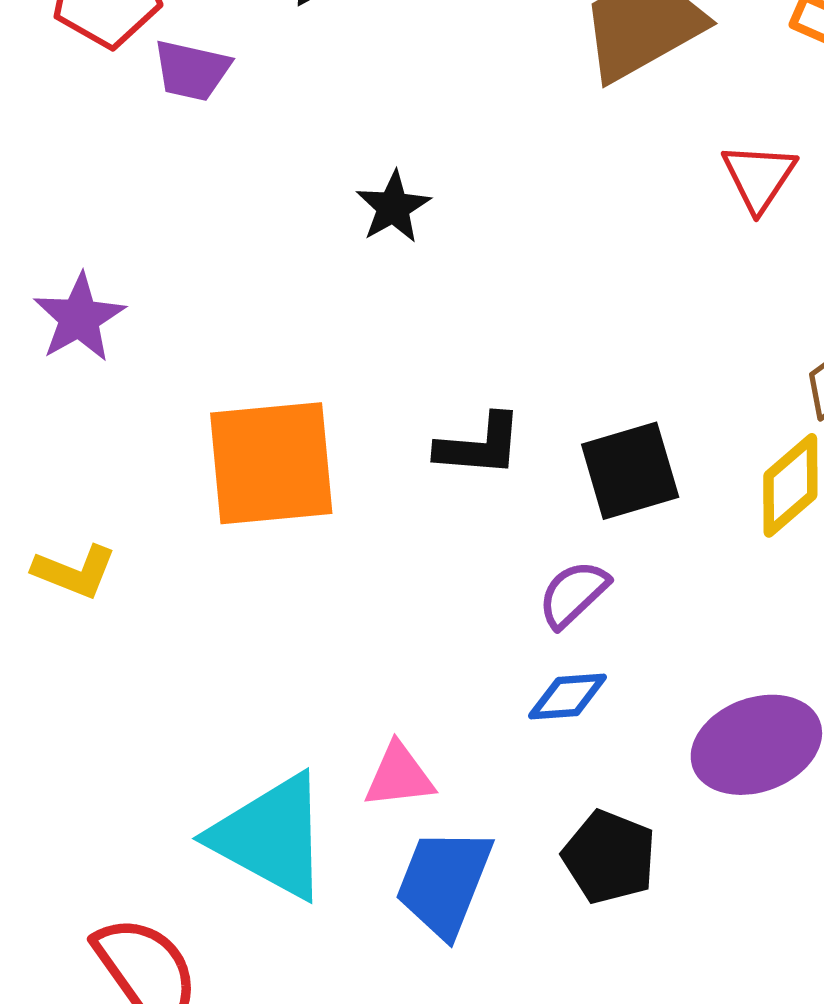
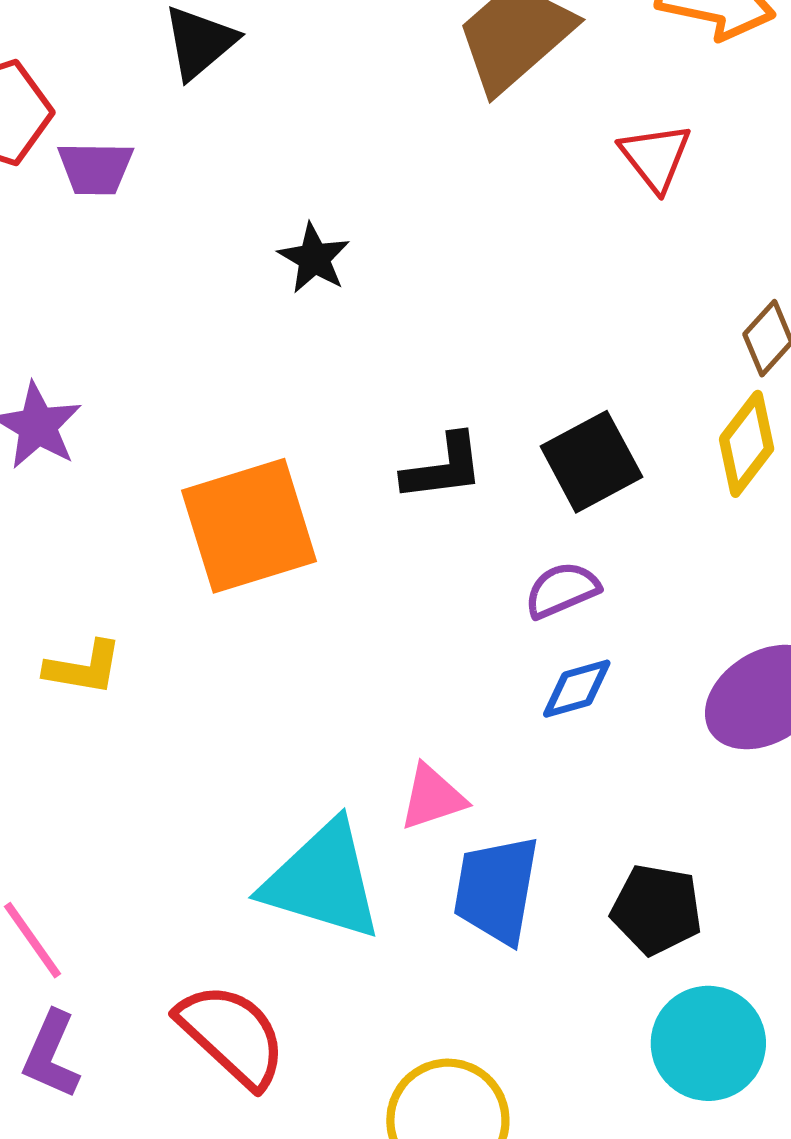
purple semicircle: (573, 594) -> (562, 590), turned 32
black pentagon: (609, 857) -> (657, 909), moved

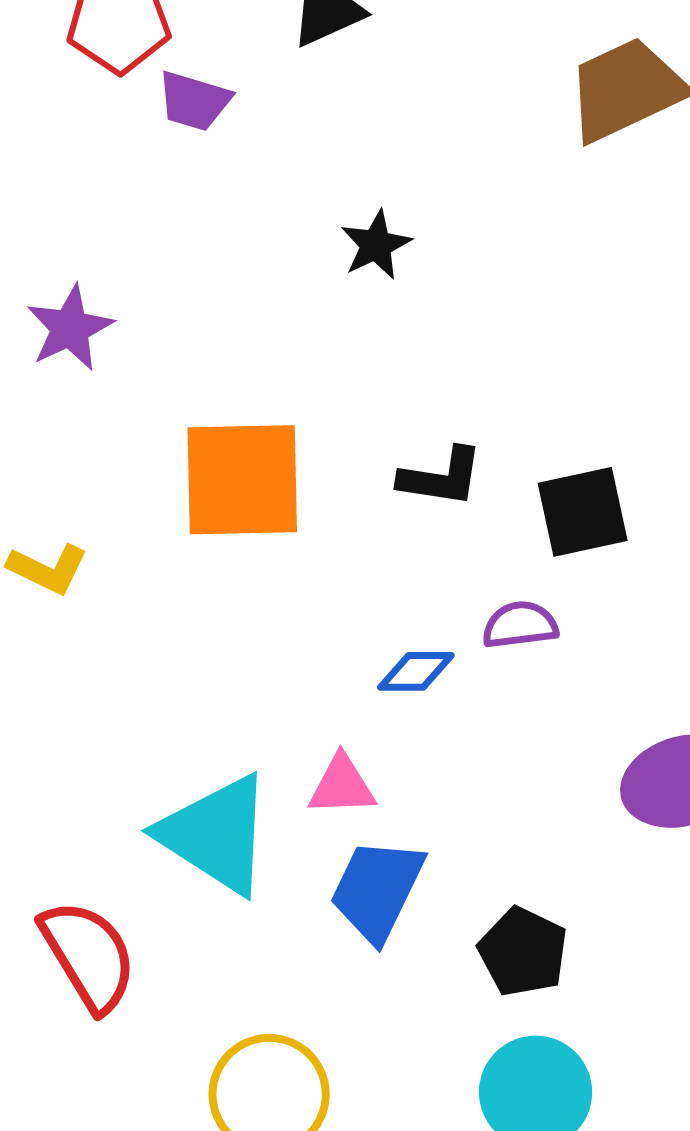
blue diamond: (577, 689) -> (416, 671), moved

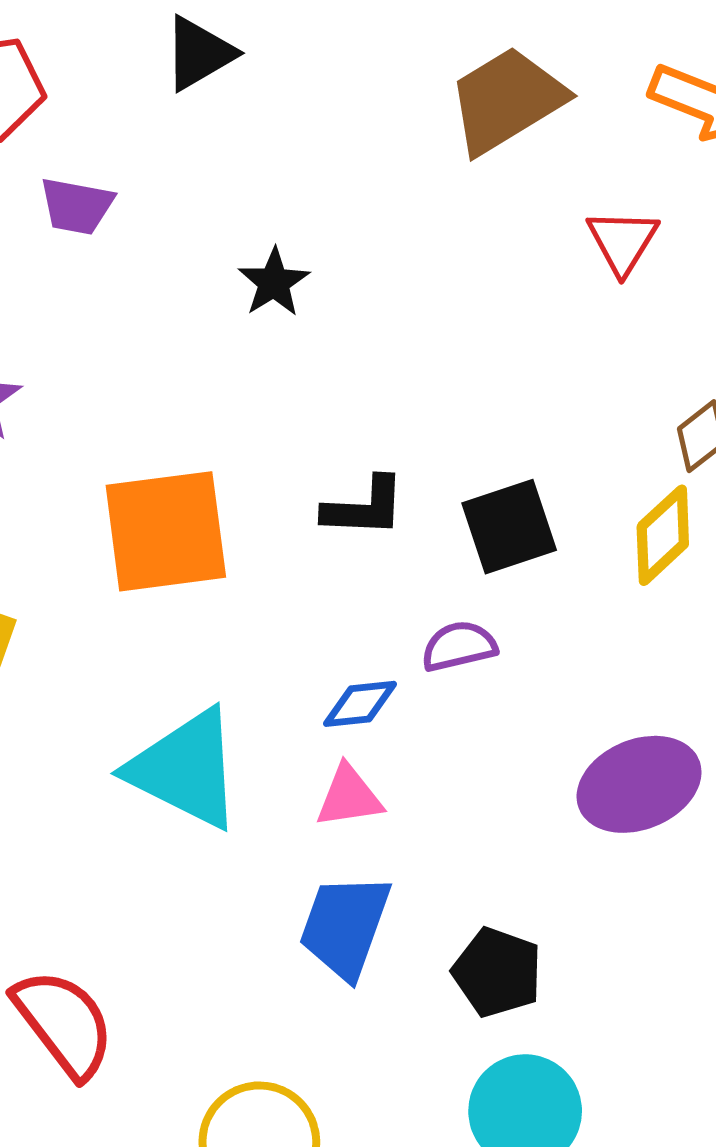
purple trapezoid: (194, 101) -> (77, 206), moved
pink triangle: (342, 785) -> (349, 797), moved
cyan triangle: (216, 834) -> (185, 769), moved

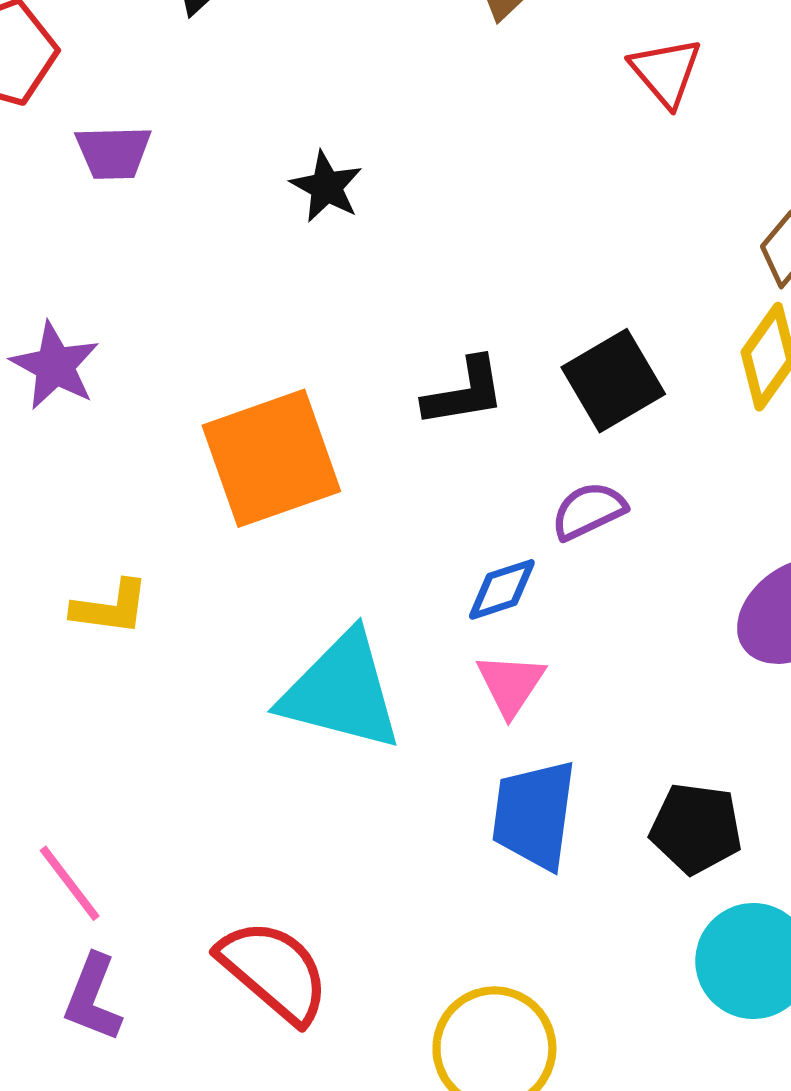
pink triangle: (349, 797) -> (511, 684), turned -36

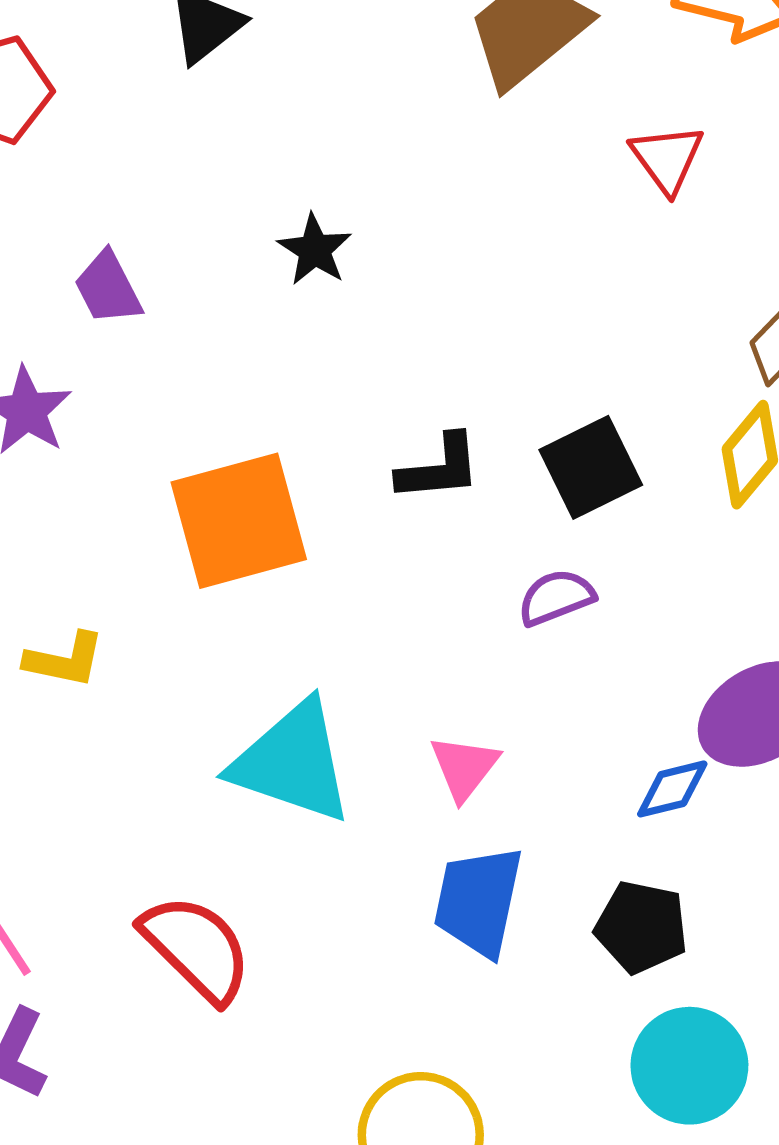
purple trapezoid: (113, 152) -> (108, 288), moved, turned 60
blue diamond: (502, 589) -> (672, 789), moved
red semicircle: (274, 971) -> (196, 948), moved

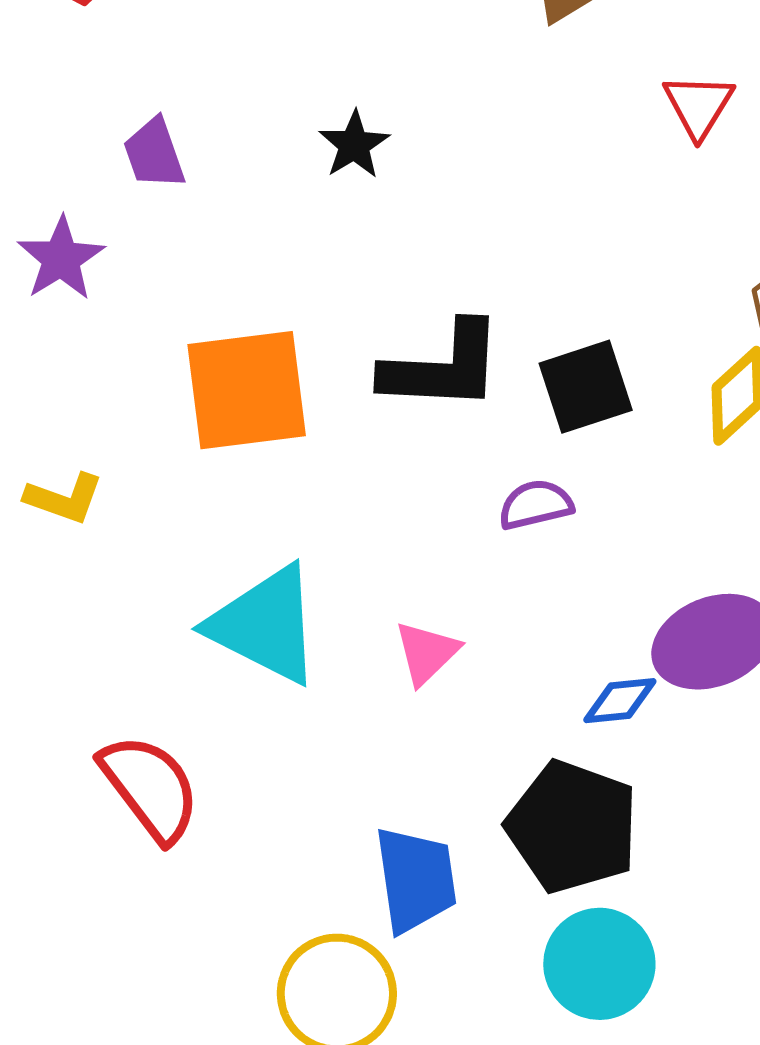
black L-shape: (439, 468) -> (443, 367), size x1.5
blue trapezoid: (478, 901) -> (416, 879), moved, turned 152
black pentagon: (641, 927) -> (572, 827), size x1.5

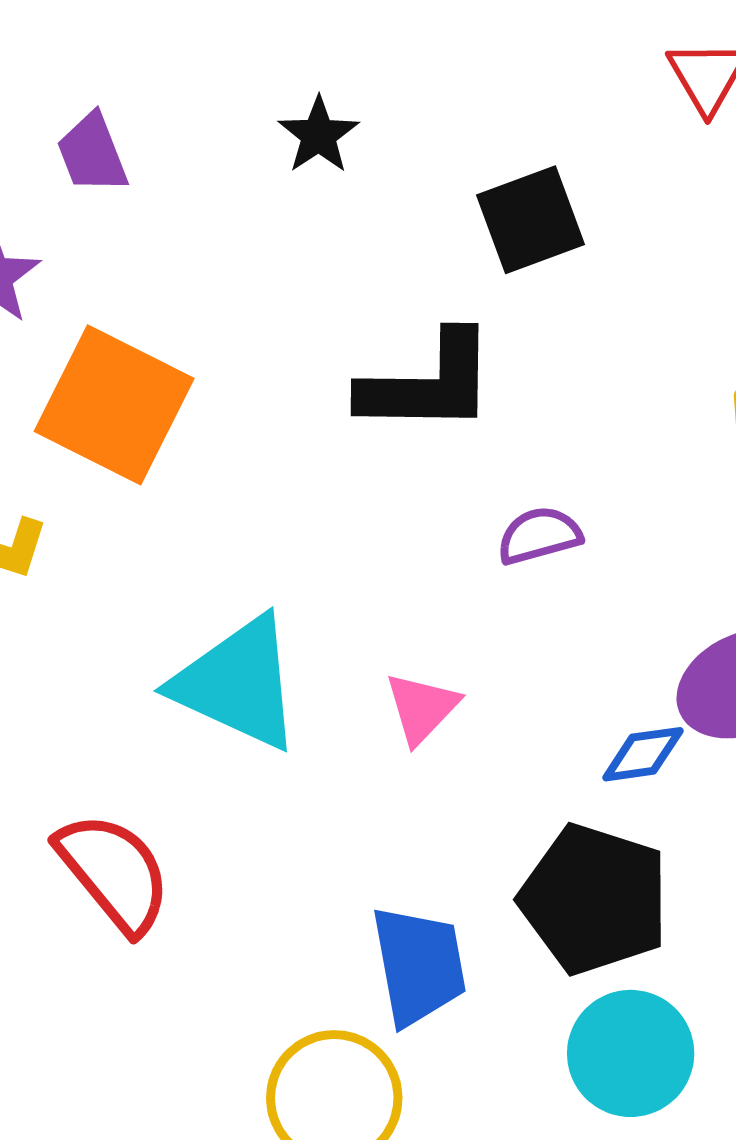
black square: (586, 387) -> (531, 220), moved
orange square: (247, 390) -> (114, 405), moved, turned 36

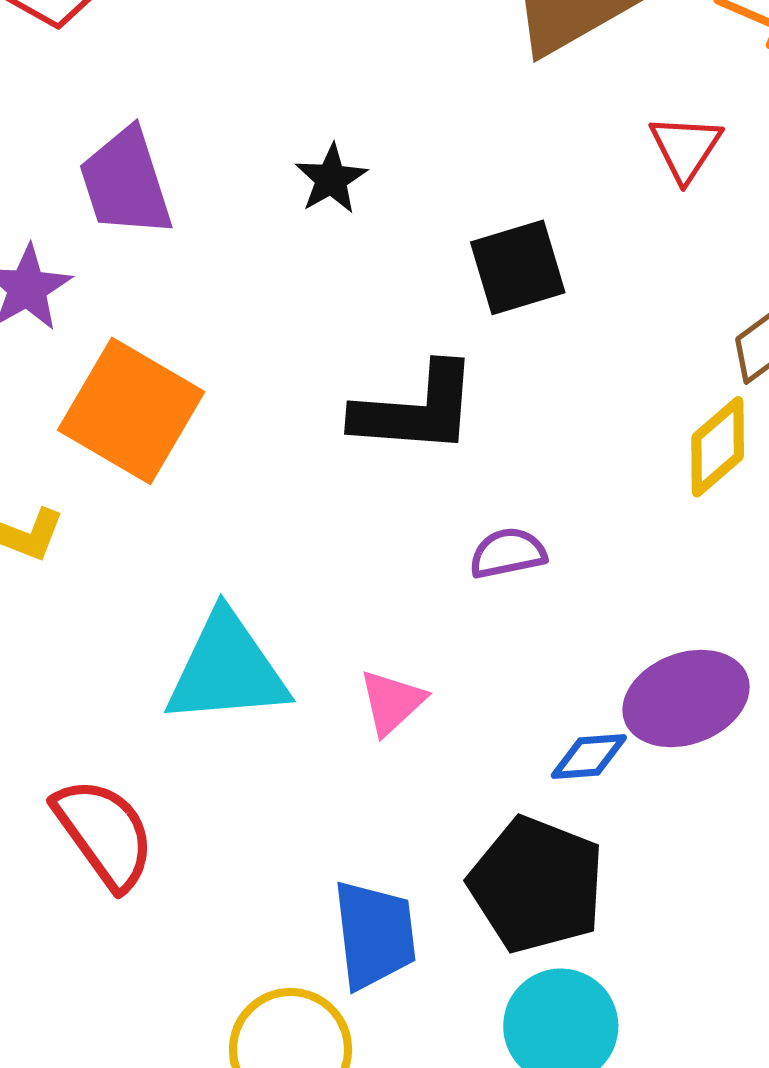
purple trapezoid: (92, 153) -> (126, 183), size x1.5
cyan triangle: (238, 683) -> (227, 669), turned -33

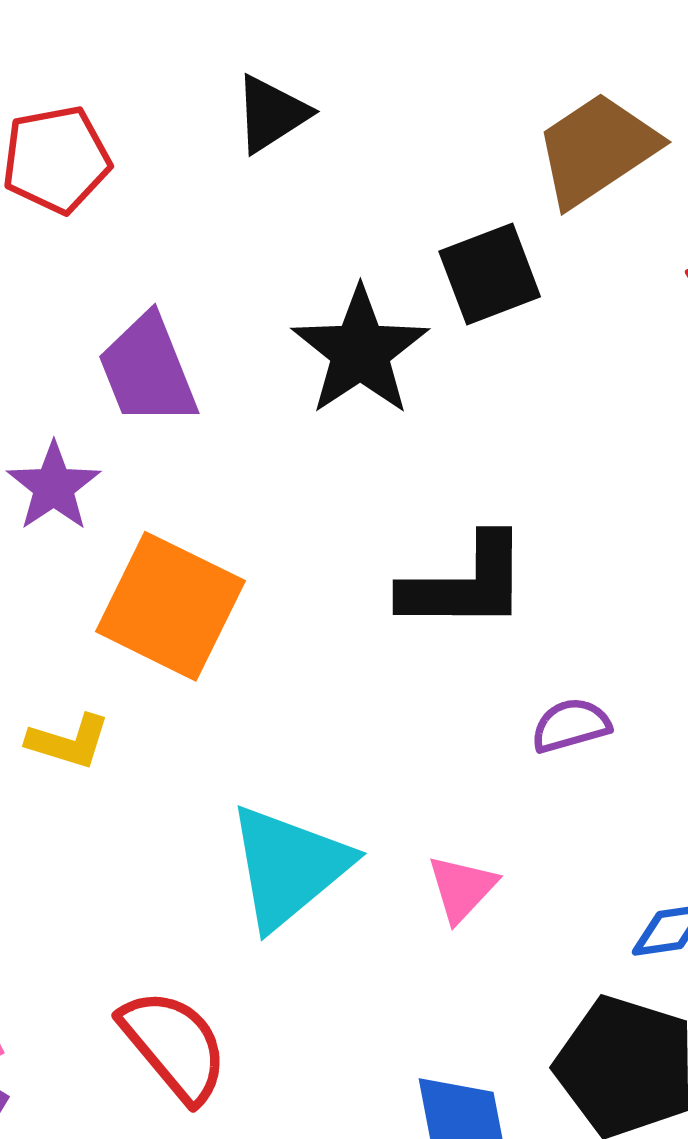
black star: (331, 179) -> (360, 351), size x1.8
black square: (518, 267) -> (490, 274), moved
cyan triangle: (227, 669) -> (289, 867), turned -31

